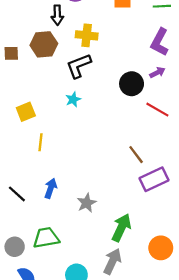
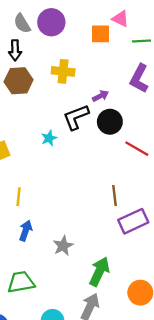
black arrow: (57, 15) -> (15, 50), moved
black L-shape: (79, 66) -> (76, 117), moved
purple arrow: (157, 72) -> (101, 96), moved
yellow line: (40, 142) -> (19, 197), moved
brown line: (136, 155) -> (115, 195), turned 30

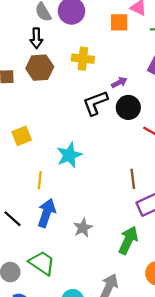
cyan star: (49, 138) -> (69, 155), moved, size x1.6
blue arrow: (26, 231) -> (47, 213), size x1.4
green arrow: (99, 272) -> (128, 240), moved
green trapezoid: (21, 282) -> (42, 263), turned 44

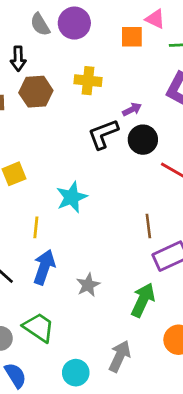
black arrow: (36, 38) -> (18, 59), moved

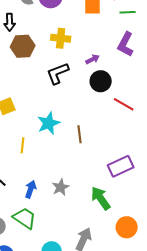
black L-shape: (103, 134) -> (58, 73), moved
brown line: (148, 226) -> (80, 134), moved
blue arrow: (44, 267) -> (31, 189), moved, size x0.7
green arrow: (143, 300) -> (101, 198), turned -60

